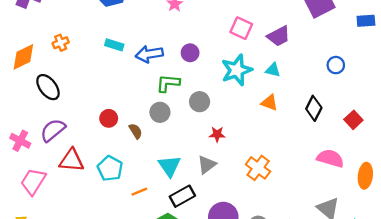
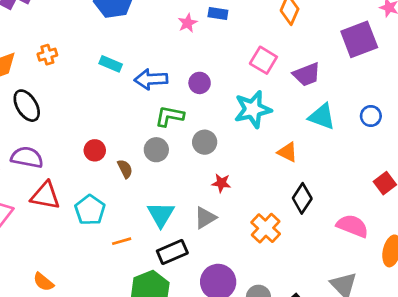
cyan triangle: (273, 70) -> (322, 117), moved, size x1.5
black diamond: (314, 108) -> (302, 198), moved
purple semicircle: (53, 130) -> (27, 157), turned 44

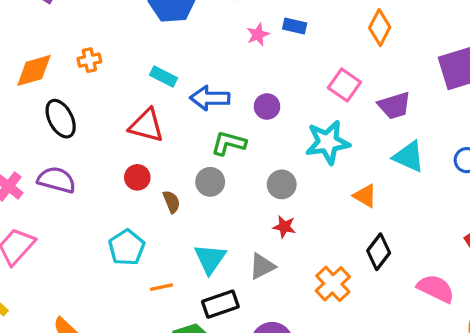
gray circle: (205, 142) -> (282, 184), moved
red triangle: (45, 196) -> (146, 125), moved

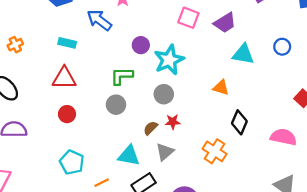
blue arrow: (210, 98) -> (99, 20), moved, turned 50
cyan star: (328, 142) -> (169, 60), moved
brown semicircle: (171, 202) -> (151, 128), moved, turned -98
cyan triangle: (210, 259) -> (129, 156), turned -40

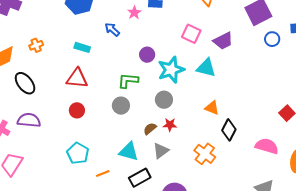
blue arrow: (99, 20) -> (112, 30), size x0.7
blue circle: (282, 47) -> (272, 39), moved
cyan triangle: (243, 54) -> (206, 68), moved
orange triangle: (221, 88) -> (212, 108), moved

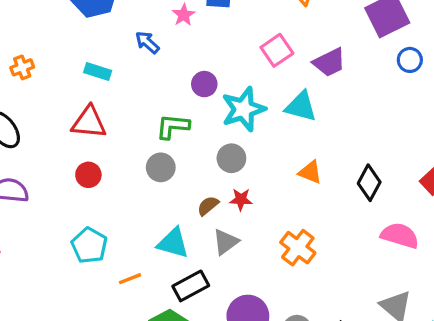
pink square: (191, 34) -> (277, 50), turned 30
black diamond: (229, 130) -> (369, 183), moved

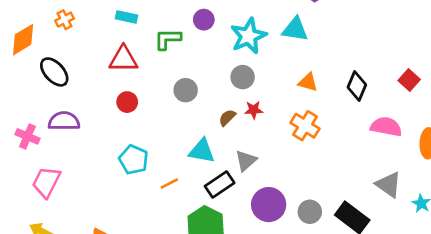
purple circle: (204, 84) -> (204, 20), moved
green L-shape: (173, 126) -> (168, 39), moved
gray triangle: (226, 242) -> (246, 161), moved
orange cross: (298, 248) -> (305, 126), moved

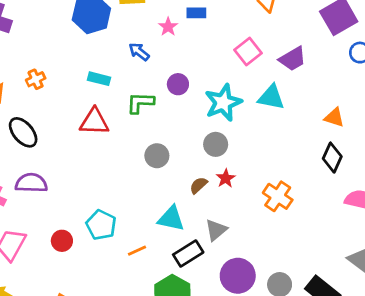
orange triangle: (308, 82) -> (334, 117), moved
red circle: (127, 102) -> (62, 241), moved
red star: (254, 110) -> (226, 178), turned -30

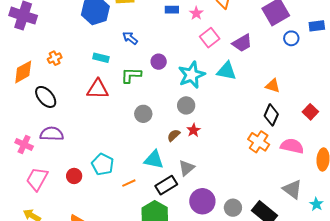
pink star: (168, 27) -> (196, 13), moved
orange cross: (278, 196) -> (259, 142), moved

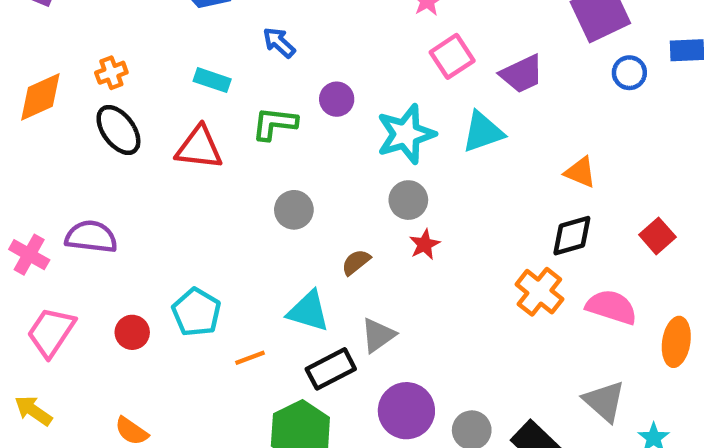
cyan triangle: (227, 71) -> (483, 132), turned -35
black ellipse: (46, 97) -> (118, 130), moved
gray circle: (186, 105) -> (408, 200), moved
black diamond: (271, 115) -> (572, 236), turned 45
red star: (194, 130) -> (425, 244), moved

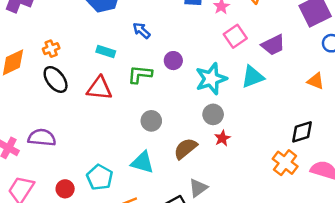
orange triangle: (580, 172) -> (316, 81), moved
brown semicircle: (356, 262) -> (185, 149), size x1.5
cyan triangle: (308, 311) -> (143, 162), moved

